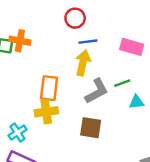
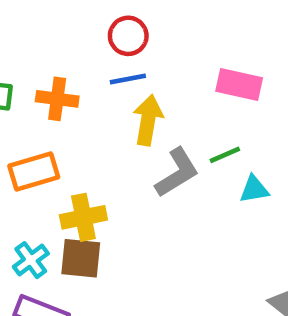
orange cross: (20, 41) -> (57, 99), moved
blue line: (88, 42) -> (128, 79), moved
orange rectangle: (49, 88) -> (34, 171), moved, turned 70
brown square: (91, 128) -> (81, 258), moved

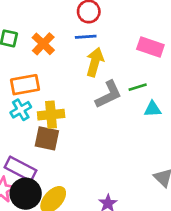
orange cross: (57, 99) -> (43, 44), turned 30
cyan cross: (31, 260) -> (21, 110), moved

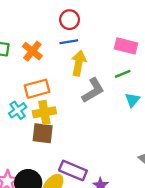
orange rectangle: (25, 85) -> (37, 89), moved
green line: (138, 87) -> (123, 74), moved
cyan triangle: (153, 109) -> (132, 100), turned -42
purple rectangle: (20, 169) -> (73, 170), moved

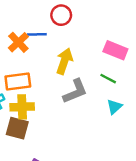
blue line: (69, 42) -> (37, 34), moved
green line: (123, 74) -> (108, 79), turned 42

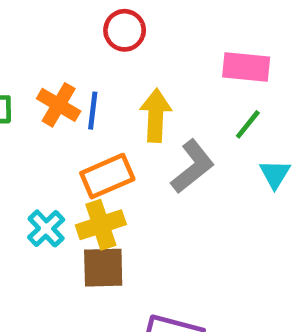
blue line: (37, 34) -> (93, 111), moved, turned -66
green line: (108, 79) -> (248, 124), turned -63
orange rectangle: (18, 82) -> (107, 176), moved

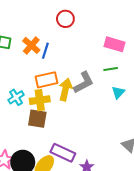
yellow arrow: (156, 116) -> (65, 90), moved
green line: (248, 124) -> (111, 69), turned 32

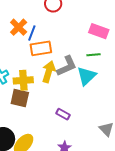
orange rectangle: (46, 80) -> (41, 48), moved
cyan triangle: (118, 92) -> (87, 76), moved, size x1.5
purple rectangle: (63, 153) -> (63, 114), moved, size x0.6

